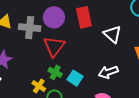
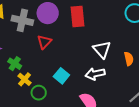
white triangle: (112, 34) -> (102, 50), moved
red triangle: (54, 46) -> (44, 42), size x0.7
green cross: (55, 72) -> (15, 64), moved

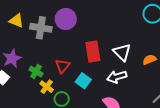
red rectangle: (77, 17) -> (93, 52), moved
red triangle: (44, 42) -> (63, 66), moved
orange semicircle: (129, 59) -> (149, 60), turned -96

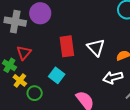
red triangle: (63, 66) -> (24, 53), moved
white arrow: (117, 77) -> (113, 77), moved

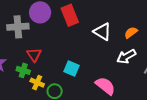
red rectangle: (67, 46) -> (70, 15), moved

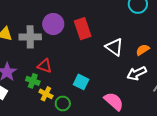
red triangle: (34, 55) -> (45, 66), turned -42

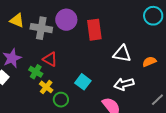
white triangle: (114, 47) -> (122, 54), turned -36
white arrow: (137, 73) -> (124, 84), moved

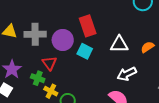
purple circle: (66, 20) -> (63, 40), moved
red triangle: (50, 59) -> (50, 63), turned 35
cyan square: (83, 82) -> (85, 51), moved

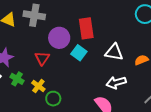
gray cross: (35, 34) -> (34, 15), moved
green cross: (38, 78) -> (17, 79), moved

